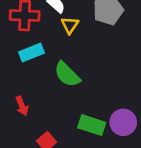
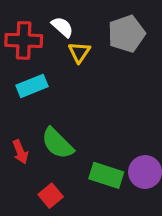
green semicircle: (67, 74) -> (57, 143), moved

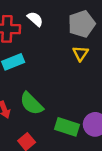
yellow triangle: (79, 52) -> (80, 53), moved

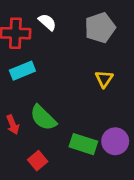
yellow triangle: (80, 53) -> (104, 79), moved

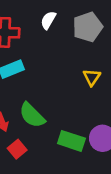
white semicircle: (47, 22) -> (48, 20), moved, turned -102
red square: (38, 161) -> (17, 149), moved

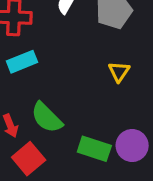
red square: (17, 149) -> (29, 159), size x1.4

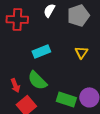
cyan rectangle: (22, 62) -> (41, 51), moved

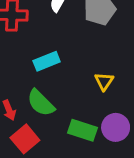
yellow triangle: (81, 52) -> (104, 81), moved

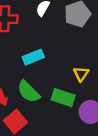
green rectangle: (82, 130) -> (63, 98), moved

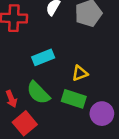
yellow triangle: (81, 74) -> (80, 73), moved, turned 35

